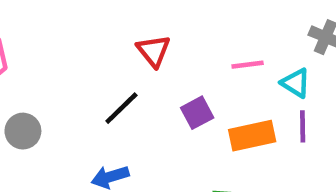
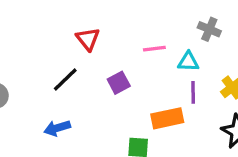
cyan triangle: (296, 83) -> (188, 62), turned -30
orange rectangle: (252, 136) -> (167, 118), moved

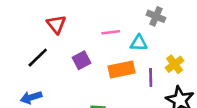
purple line: (193, 92) -> (151, 77), moved
orange rectangle: (167, 118) -> (121, 70), moved

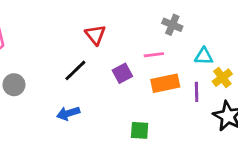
gray cross: (156, 16) -> (172, 25), moved
pink line: (111, 32) -> (154, 55), moved
cyan triangle: (139, 43) -> (204, 56), moved

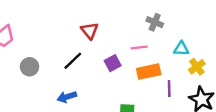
gray circle: (14, 85) -> (30, 67), moved
purple line: (197, 92) -> (169, 88), moved

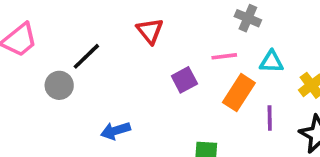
cyan triangle: (181, 49) -> (271, 62), moved
black line: (73, 61) -> (86, 56), moved
orange rectangle: (149, 72) -> (239, 93), turned -45

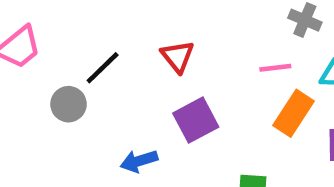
red triangle: (150, 31) -> (178, 56), moved
purple square: (184, 80) -> (196, 120), moved, size x1.4

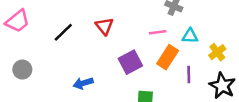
gray circle: (69, 104) -> (22, 70), moved
purple square: (196, 120) -> (130, 62), moved

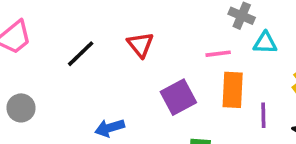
cyan triangle: (190, 36) -> (265, 43), moved
orange rectangle: (168, 57) -> (233, 90), turned -30

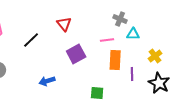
red triangle: (140, 45) -> (64, 24), moved
purple square: (178, 97) -> (76, 54), moved

